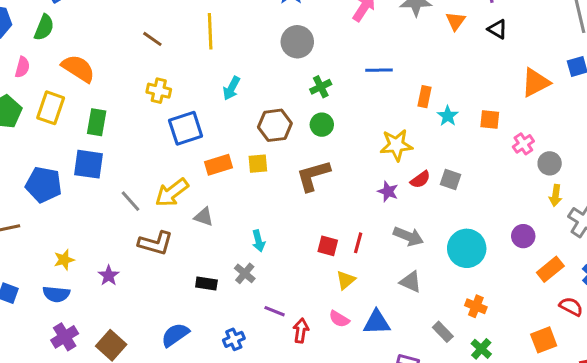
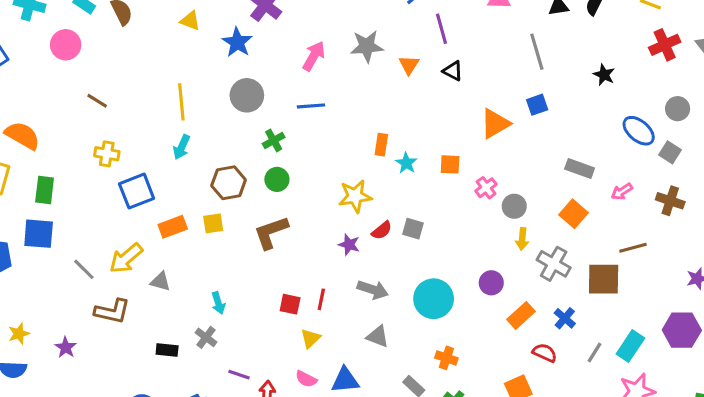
yellow line: (210, 31) -> (181, 102), moved
blue line: (379, 70) -> (311, 106), moved

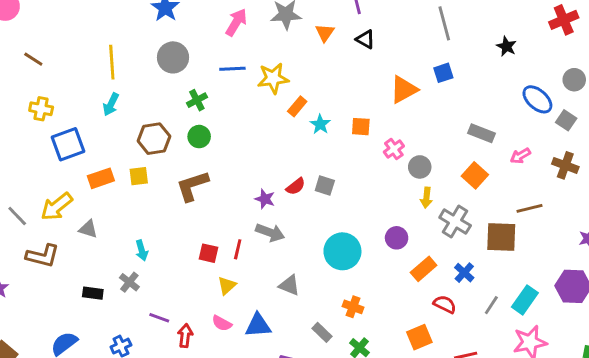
orange rectangle: (381, 145) -> (297, 106), turned 30
yellow star: (355, 196) -> (273, 78), moved
gray arrow: (373, 290) -> (270, 232), moved

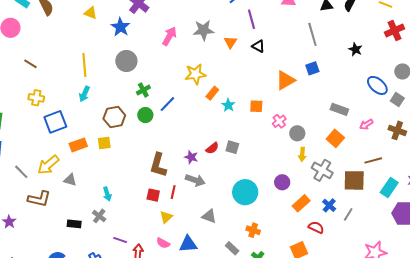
blue line: (232, 69) -> (167, 104), moved, turned -42
brown L-shape: (192, 186) -> (158, 165), moved, turned -55
cyan rectangle: (525, 300) -> (389, 187), moved
gray line: (491, 305) -> (348, 214), moved

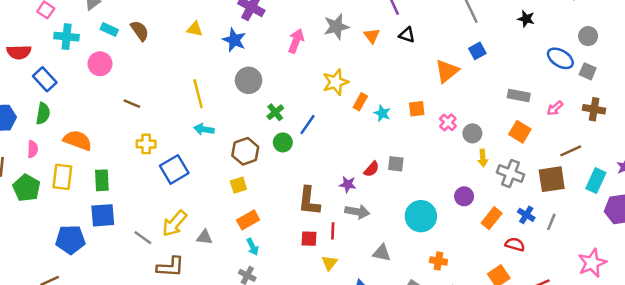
cyan arrow: (84, 94) -> (204, 129), turned 84
orange rectangle: (78, 145) -> (248, 220), moved

